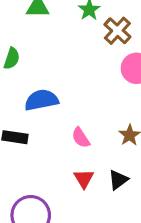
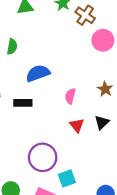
pink semicircle: (81, 138) -> (70, 96), turned 56

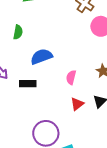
red triangle: (77, 125) -> (77, 104), turned 32

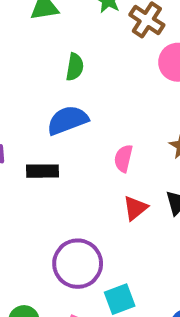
green semicircle: (18, 32) -> (75, 67), moved

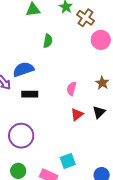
blue semicircle: (68, 120) -> (23, 69), moved
purple circle: (78, 264) -> (21, 136), moved

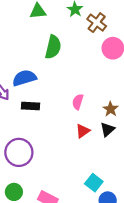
green semicircle: (48, 41) -> (53, 47), size x1.5
brown star: (102, 83) -> (111, 109), moved
cyan square: (68, 161) -> (94, 183), moved, turned -35

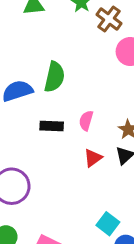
green semicircle: (53, 47) -> (54, 77), moved
black rectangle: (30, 106) -> (52, 126), moved

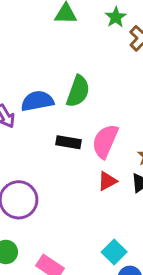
pink semicircle: (86, 121) -> (105, 141), size x1.6

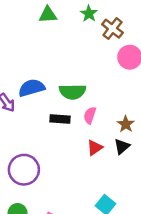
green semicircle: (78, 91) -> (73, 92), moved, turned 75
pink semicircle: (105, 141) -> (90, 115), size x0.6

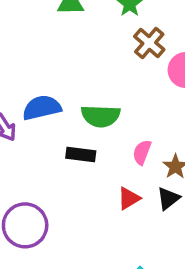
brown cross: (112, 29) -> (149, 43), moved
pink semicircle: (90, 115) -> (142, 152), moved

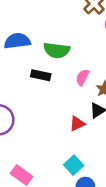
red triangle: (129, 198) -> (77, 124), moved

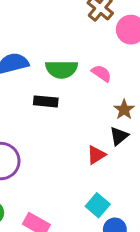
pink semicircle: (82, 77) -> (101, 73), moved, turned 105

